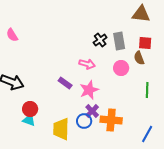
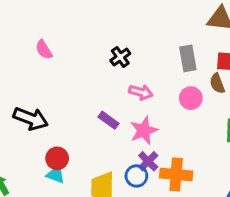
pink semicircle: (12, 35) -> (44, 50), moved
black cross: (100, 40) -> (120, 57), moved

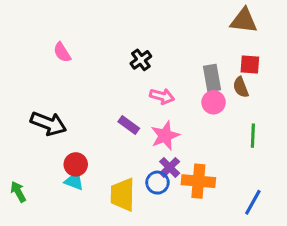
gray rectangle: (188, 58) -> (212, 78), moved

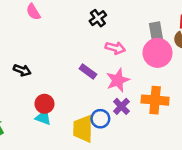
pink circle: (214, 102) -> (158, 53), size x1.5
black arrow: (48, 124) -> (22, 70), size x0.6
orange cross: (198, 181) -> (155, 100), moved
blue circle: (157, 183) -> (100, 119), moved

